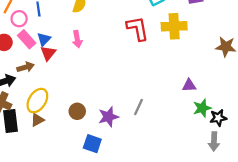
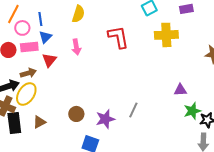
red L-shape: (138, 28) -> (118, 37), moved
pink rectangle: (27, 39) -> (29, 47), turned -54
blue triangle: (44, 39) -> (45, 37), moved
yellow ellipse: (37, 101) -> (26, 94), moved

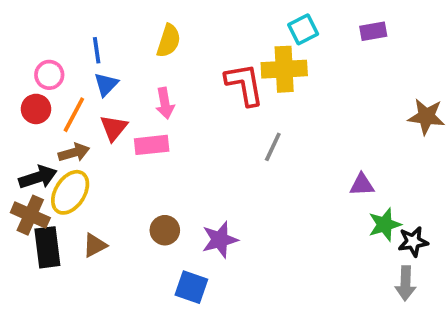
orange line: (13, 14) -> (74, 115), moved
pink circle: (22, 28) -> (49, 75), moved
yellow cross: (166, 35) -> (284, 69), moved
pink rectangle: (29, 47) -> (152, 145), moved
gray line: (133, 110) -> (273, 147), moved

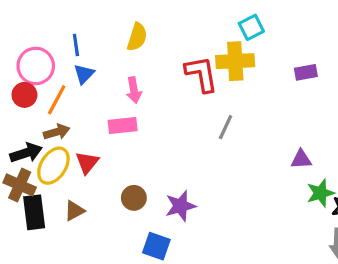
purple rectangle: (373, 31) -> (306, 72), moved
pink circle: (49, 75) -> (36, 66), size x1.5
red triangle: (114, 128) -> (87, 162), moved

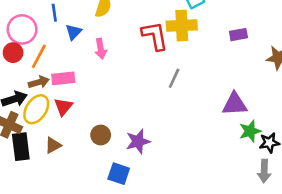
blue triangle: (84, 74) -> (74, 32), moved
pink rectangle: (123, 125) -> (63, 78), moved
purple triangle: (301, 159) -> (235, 104), size x1.5

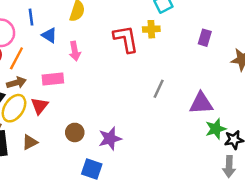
yellow cross: (182, 26) -> (151, 29), size x0.6
blue triangle: (74, 32) -> (49, 35), turned -42
purple rectangle: (238, 35) -> (205, 38), turned -63
pink rectangle: (63, 78) -> (53, 79), moved
gray line: (174, 78) -> (159, 89), moved

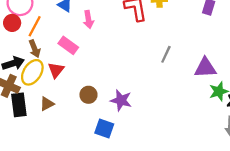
pink rectangle: (53, 79) -> (68, 45), turned 42
brown arrow: (16, 83) -> (35, 49), turned 84
purple star: (110, 139) -> (121, 100), turned 30

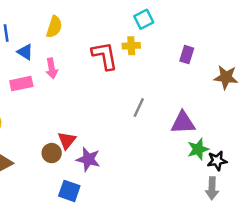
pink rectangle: (68, 45) -> (21, 84), moved, turned -48
red triangle: (56, 70) -> (67, 140), moved

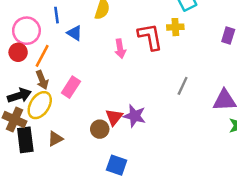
pink arrow: (52, 68) -> (120, 49), moved
pink rectangle: (21, 84) -> (71, 87), moved, turned -45
purple star: (88, 159) -> (135, 116), moved

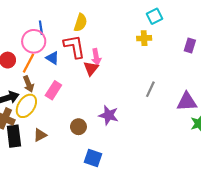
pink circle: (26, 31) -> (34, 41), moved
blue triangle: (75, 33) -> (52, 58), moved
red L-shape: (150, 37) -> (74, 47), moved
red triangle: (114, 117) -> (91, 68), moved

